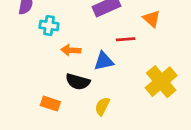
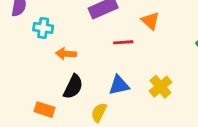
blue triangle: (104, 61) -> (119, 85), moved
black semicircle: (78, 82) -> (73, 87), turned -80
yellow cross: (161, 82) -> (160, 87), size x0.7

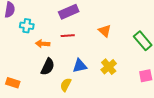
orange triangle: (150, 21) -> (105, 31), moved
red line: (123, 42) -> (68, 36), moved
orange rectangle: (45, 110) -> (13, 83), moved

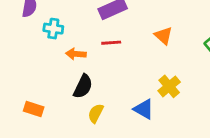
blue triangle: (80, 66) -> (144, 109), moved, turned 42
yellow semicircle: (66, 85) -> (96, 113), moved

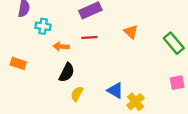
yellow cross: (169, 86) -> (135, 102), moved
orange rectangle: (34, 109) -> (18, 63), moved

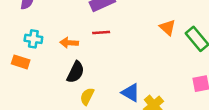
cyan cross: (43, 26) -> (33, 39), moved
orange triangle: (131, 32) -> (168, 27), moved

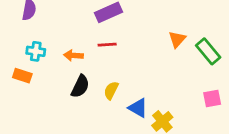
orange triangle: (168, 27) -> (177, 39), turned 30
yellow semicircle: (87, 96) -> (111, 90), moved

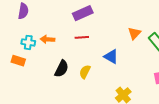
orange arrow: (73, 55) -> (47, 39), moved
blue triangle: (138, 108) -> (111, 57), moved

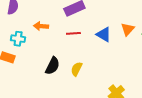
orange arrow: (47, 39) -> (41, 26), moved
blue triangle: (111, 57) -> (104, 34), moved

